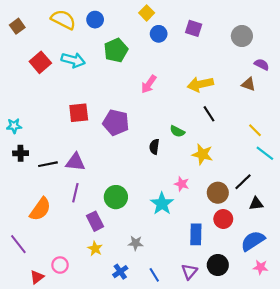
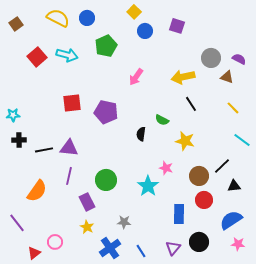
gray circle: (242, 36) -> (211, 58), moved
yellow line: (255, 130) -> (233, 108), moved
blue cross: (120, 272) -> (110, 248), size x1.5

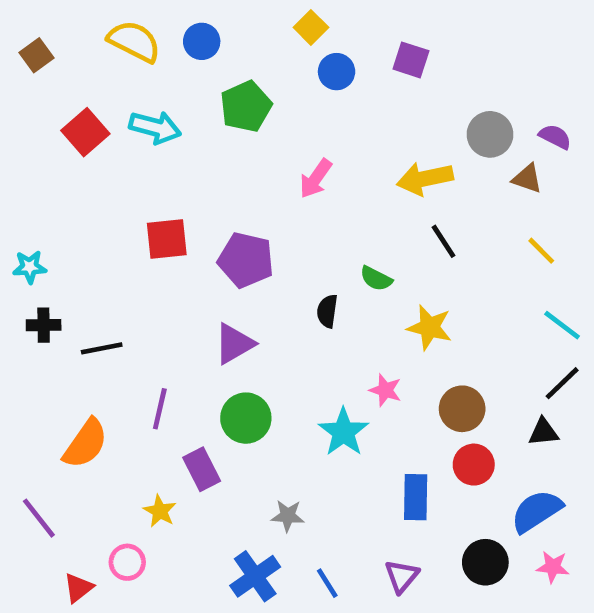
purple triangle: (69, 148) -> (234, 344), moved, turned -36
black line: (222, 166) -> (562, 383), moved
yellow star: (87, 227) -> (160, 511), moved
black circle: (199, 242) -> (485, 562), moved

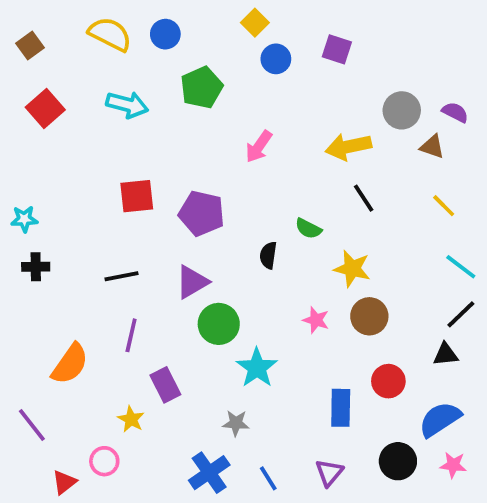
red square: (85, 132) -> (45, 108), moved
black line: (102, 348) -> (121, 276), moved
brown circle: (462, 409) -> (369, 316), moved
green circle: (246, 418) -> (219, 324), moved
cyan star: (344, 432) -> (257, 368), moved

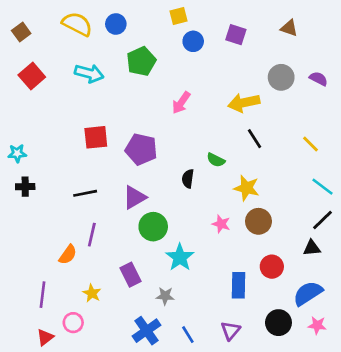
yellow square: (255, 23) -> (178, 16), turned 30
brown triangle: (432, 147) -> (289, 28), moved
orange semicircle: (70, 364) -> (68, 255), moved, size x0.7
purple rectangle: (165, 385) -> (131, 275), moved
purple line: (32, 425) -> (43, 295), moved, turned 45

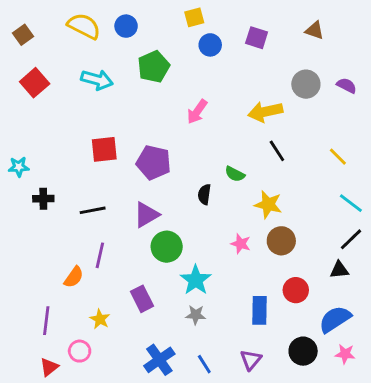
black cross: (25, 187) -> (43, 199), moved
gray star: (165, 296) -> (196, 315), moved

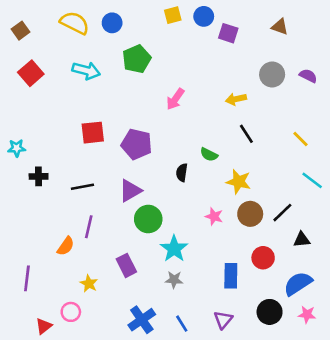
blue circle: (210, 45) -> (204, 16), moved
yellow arrow: (265, 112) -> (236, 99), size x0.7
black line: (351, 239) -> (282, 213), moved
purple line: (46, 321) -> (27, 278), moved

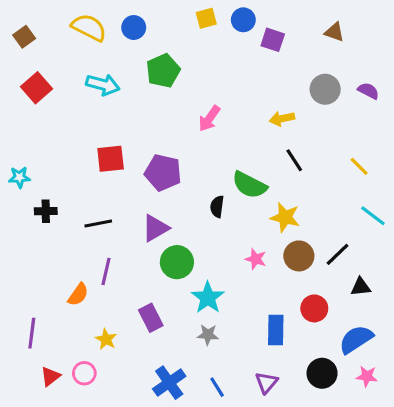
green semicircle: (209, 154) -> (249, 185), size x1.6
red triangle: (44, 326) -> (50, 376), moved

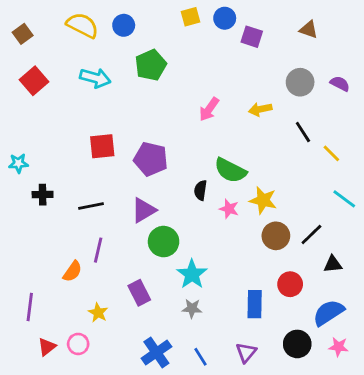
pink arrow: (209, 119) -> (209, 109), moved
black line: (294, 160) -> (303, 132), moved
pink star: (256, 259) -> (229, 209), moved

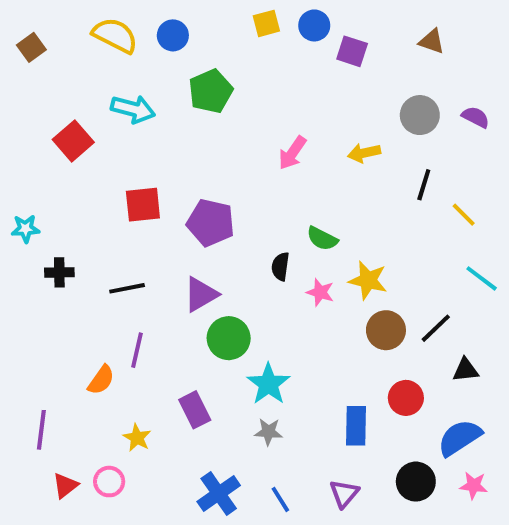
red square: (34, 81) -> (73, 141), moved
black line: (303, 132) -> (424, 185), turned 50
green semicircle: (230, 170) -> (322, 239), size x0.7

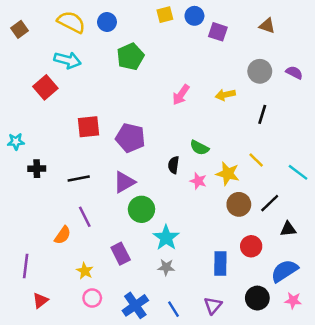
cyan arrow: (133, 109) -> (68, 60), moved
yellow line: (464, 215) -> (256, 160), moved
purple line: (137, 350) -> (85, 217), turned -40
pink circle: (109, 482) -> (92, 298), moved

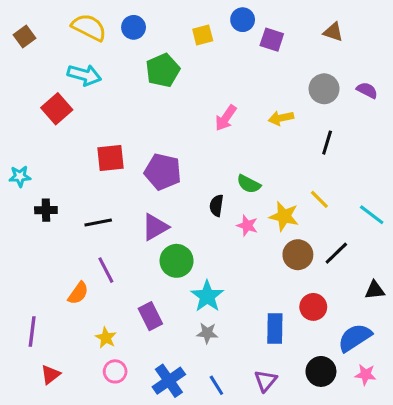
yellow square: (165, 15) -> (203, 35), moved
black triangle: (288, 229) -> (375, 290), moved

